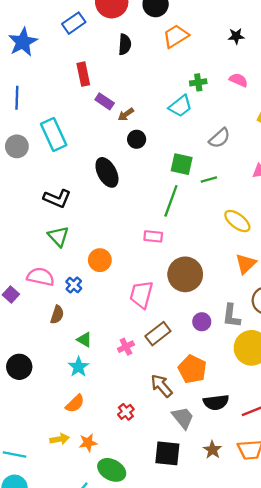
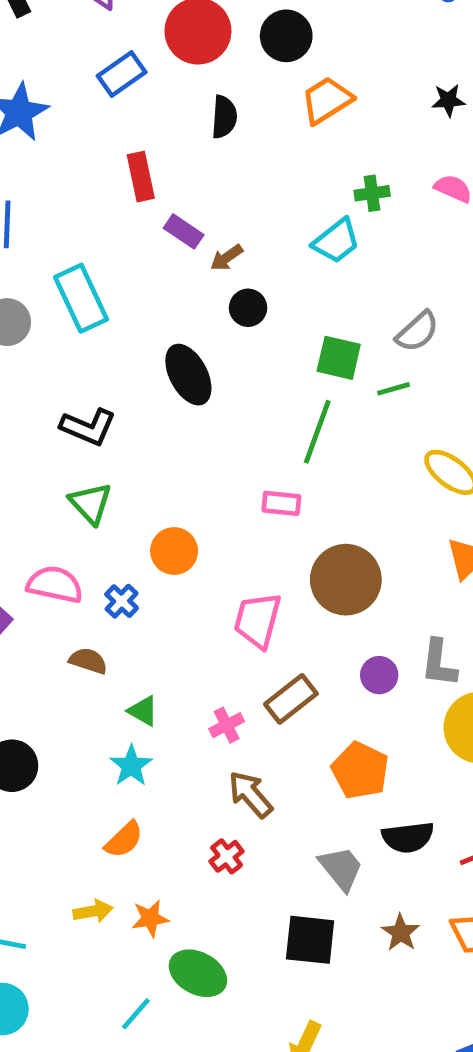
gray semicircle: (220, 138) -> (417, 332), moved
brown semicircle: (57, 315) -> (88, 661), turned -90
brown arrow: (161, 386) -> (250, 794), moved

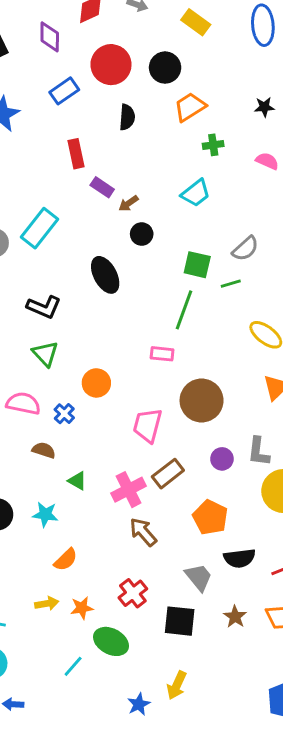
green cross: (372, 193) -> (213, 145), moved
cyan rectangle: (81, 298) -> (39, 228), turned 63
pink cross: (227, 725) -> (129, 490), size x1.6
cyan star: (131, 766) -> (45, 514), moved, turned -30
red cross: (227, 856) -> (133, 593), moved, size x1.4

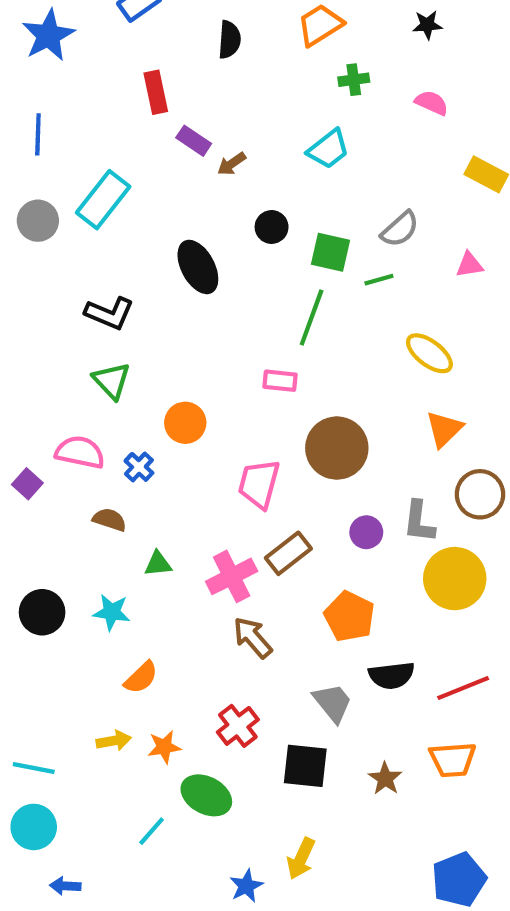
black circle: (142, 234) -> (272, 227), moved
green triangle: (77, 481) -> (158, 564), turned -36
brown star: (235, 617) -> (385, 779), moved

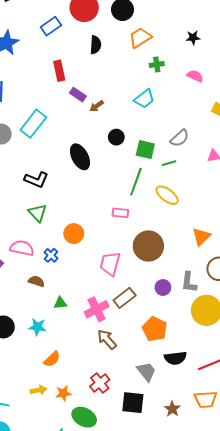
yellow ellipse: (429, 353) -> (167, 195), moved

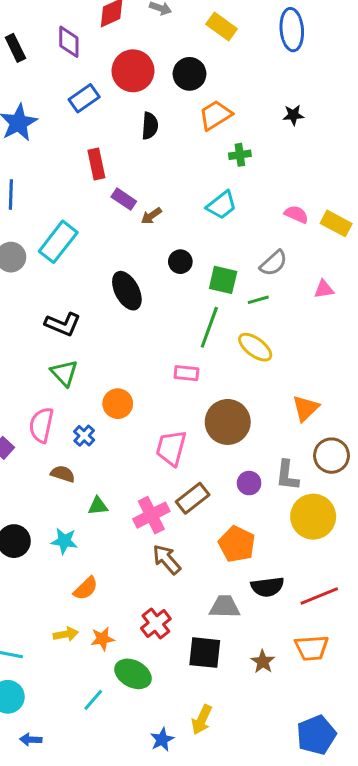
pink semicircle: (195, 76) -> (296, 214), moved
pink semicircle: (22, 248) -> (41, 425), turned -90
gray trapezoid: (146, 372) -> (225, 607), turned -50

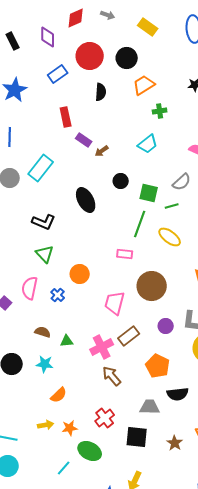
brown semicircle: (63, 474) -> (43, 332), moved

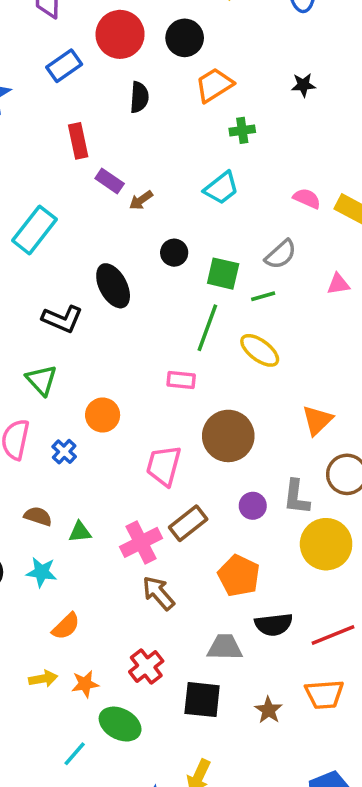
black L-shape: (44, 222) -> (62, 319), moved

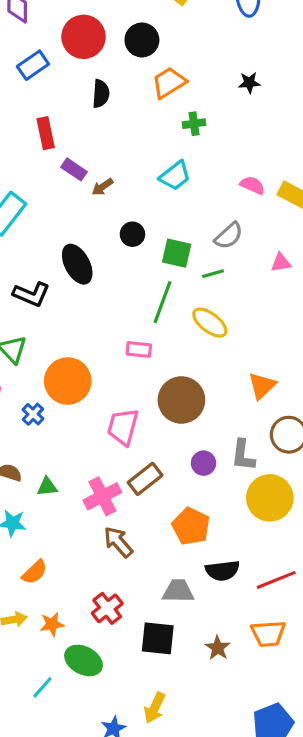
orange circle: (103, 415) -> (68, 381), size x1.5

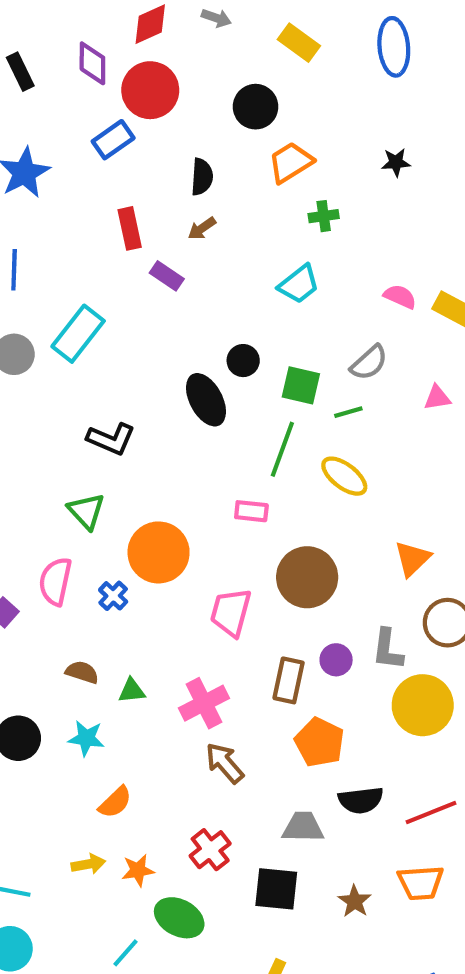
red circle: (84, 37) -> (150, 90), moved
brown arrow: (102, 187) -> (202, 228), moved
black ellipse: (77, 264) -> (206, 400), moved
brown rectangle: (145, 479) -> (289, 680), moved, turned -40

